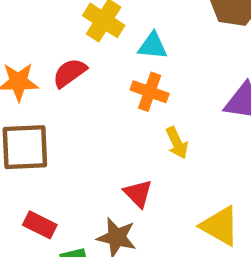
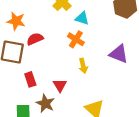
red semicircle: (70, 73) -> (35, 39), moved
red rectangle: (40, 225) -> (30, 79), moved, turned 32

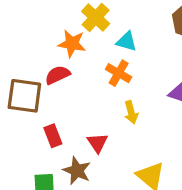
orange star: (16, 21) -> (72, 44), moved

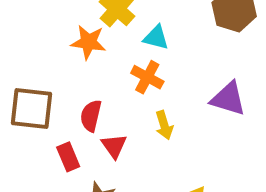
red semicircle: (58, 75) -> (91, 116), moved, turned -50
red triangle: (98, 143) -> (114, 146), moved

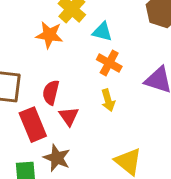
orange cross: (147, 77) -> (109, 63), moved
red rectangle: (68, 157) -> (33, 125), size x1.5

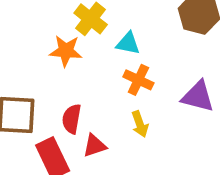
red triangle: (69, 116) -> (95, 146), turned 50

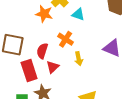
orange cross: (138, 80) -> (66, 39), moved
red triangle: (95, 146) -> (53, 67), turned -32

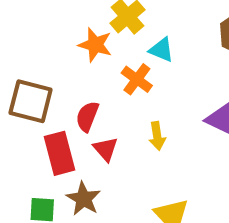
orange cross: (66, 39) -> (137, 79), moved
red triangle: (53, 67) -> (106, 149), turned -32

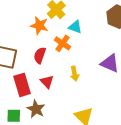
red semicircle: (87, 116) -> (40, 55), moved

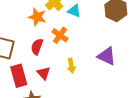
cyan triangle: (75, 27) -> (74, 11), moved

